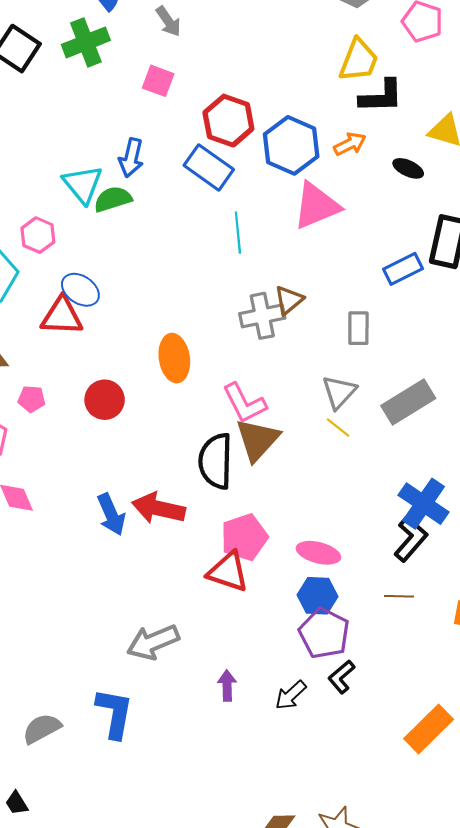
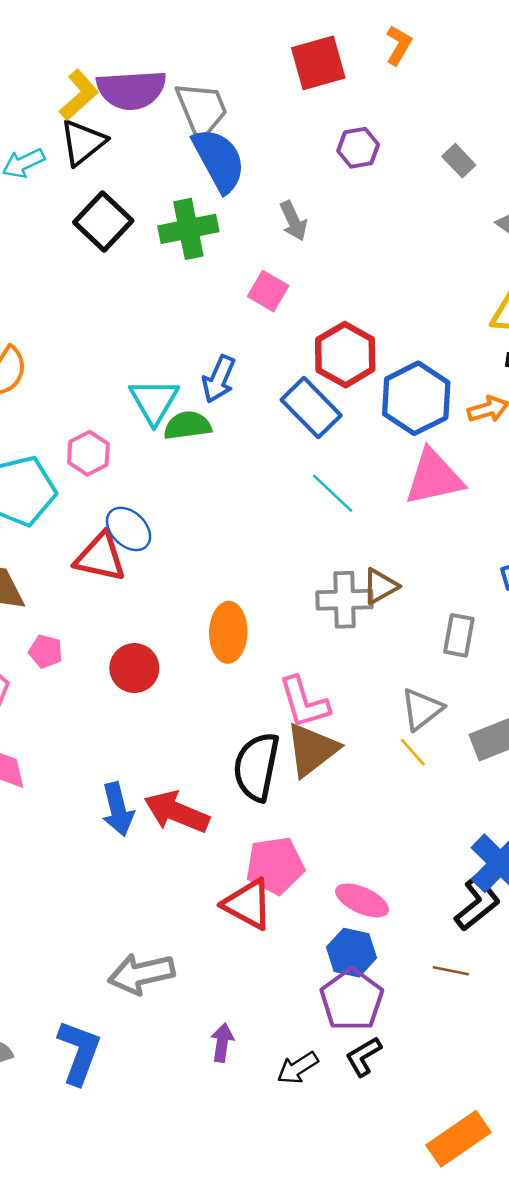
cyan line: (238, 233) -> (333, 493), turned -51

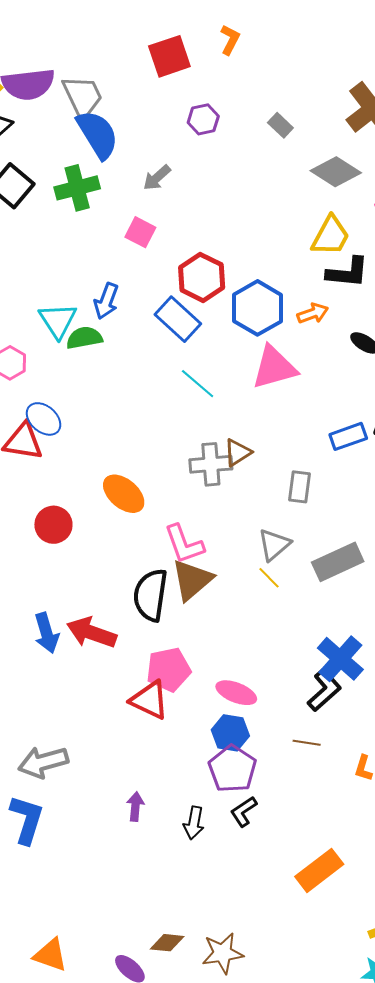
gray arrow: (293, 221) -> (157, 178), turned 76
orange ellipse: (228, 632) -> (124, 494), turned -48
gray arrow: (141, 974) -> (43, 762), moved
black arrow: (298, 1068) -> (194, 823), turned -44

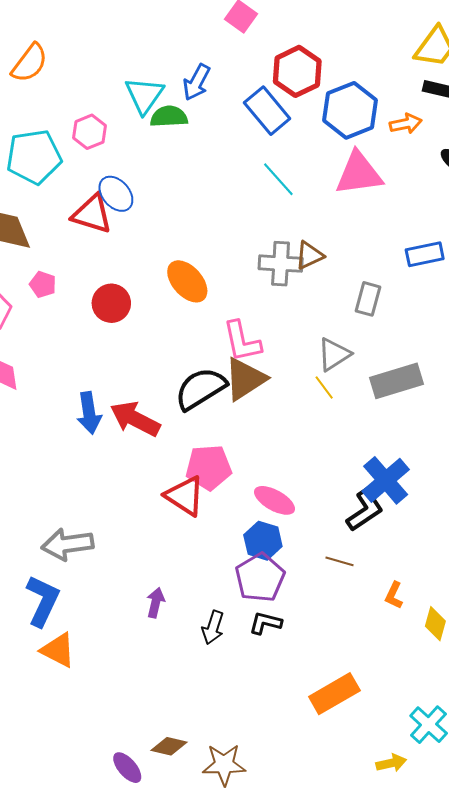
black semicircle: (150, 595) -> (201, 389), turned 42
black L-shape: (244, 812) -> (265, 623), turned 40
orange triangle: (51, 955) -> (58, 650), moved

